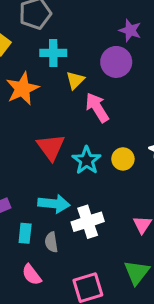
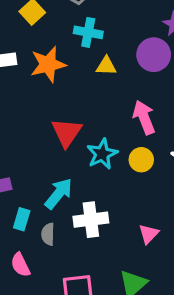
yellow triangle: (75, 80) -> (106, 66), turned 36
pink arrow: (97, 107) -> (144, 117), moved
cyan arrow: (54, 204) -> (59, 194), turned -68

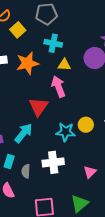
pink arrow: (144, 117) -> (58, 87), moved
cyan star: (102, 154) -> (66, 132), moved, turned 30
cyan arrow: (59, 194) -> (23, 133), moved

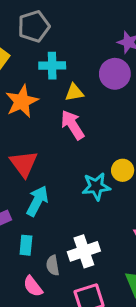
red triangle: (39, 107) -> (24, 164), moved
white cross: (53, 162) -> (84, 251), moved
gray semicircle: (26, 171) -> (53, 265), moved

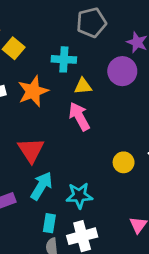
gray pentagon: (34, 26) -> (91, 23), moved
cyan star: (96, 186) -> (79, 196), moved
cyan rectangle: (26, 245) -> (49, 223), moved

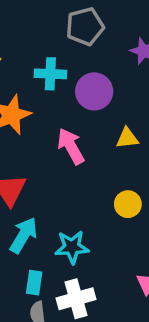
purple circle: (122, 71) -> (94, 91), moved
yellow triangle: (83, 86) -> (127, 138), moved

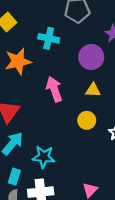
purple circle: (94, 91) -> (91, 57), moved
yellow circle: (128, 204) -> (87, 120), moved

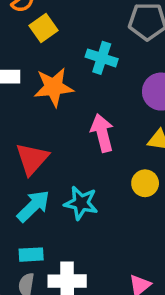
cyan star: (44, 157) -> (81, 203), moved
cyan rectangle: (14, 177) -> (31, 255), turned 63

